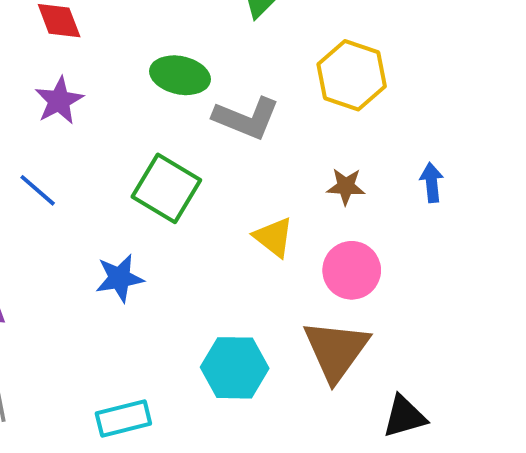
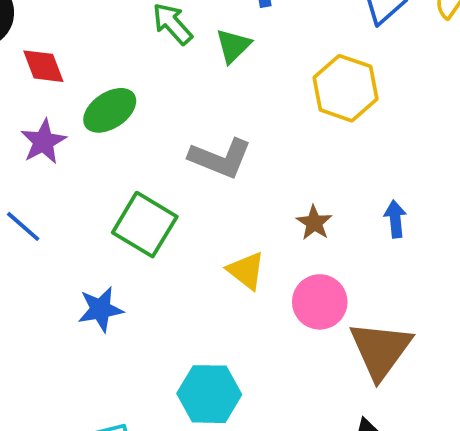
green ellipse: (180, 75) -> (110, 110), moved, turned -46
yellow hexagon: (352, 75) -> (346, 88), moved
brown star: (346, 186) -> (314, 223), turned 30
brown triangle: (336, 350) -> (381, 350), moved

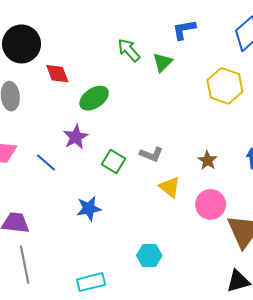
purple star: (43, 142) -> (76, 137), moved
gray L-shape: (220, 158) -> (151, 154), moved, size x0.7
green square: (145, 225) -> (113, 161), size x0.7
cyan hexagon: (209, 394) -> (149, 256), size x0.7

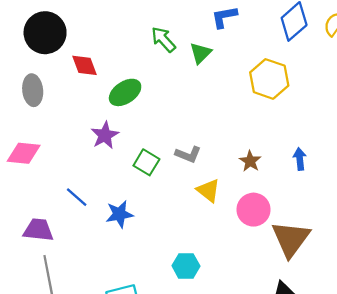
blue line: (46, 162) -> (77, 197), moved

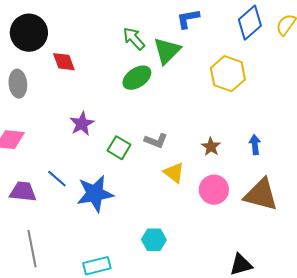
green triangle: (201, 53) -> (167, 51), size x1.4
green ellipse: (125, 92) -> (137, 78), moved
blue star: (119, 214) -> (95, 194), size x1.5
purple trapezoid: (38, 230) -> (23, 192), moved
brown triangle: (291, 239) -> (261, 195), moved, turned -51

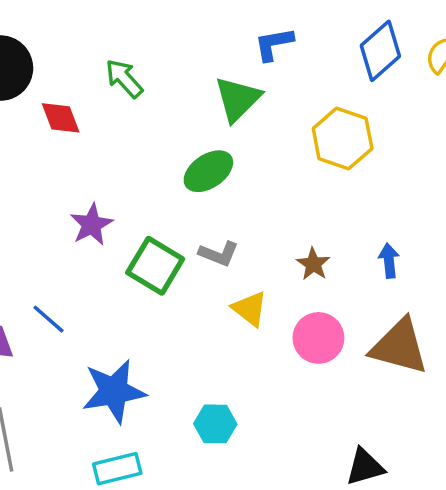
green arrow: (134, 39) -> (124, 78), moved
green ellipse: (137, 78) -> (208, 171), moved
green square: (119, 148) -> (155, 266), size x1.4
blue star: (95, 194) -> (114, 391), moved

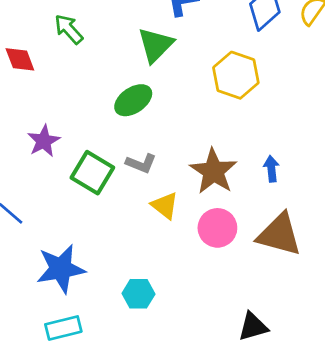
brown star: (313, 264) -> (213, 171), size x1.8

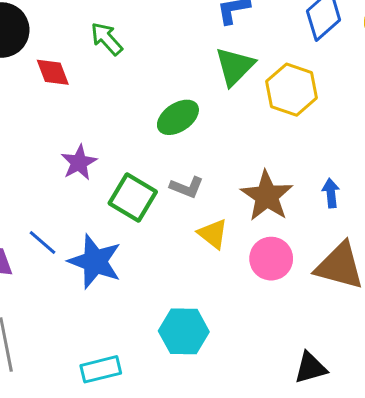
green triangle: (156, 45) -> (235, 66), moved
blue star: (61, 269) -> (95, 262), moved, turned 30
cyan hexagon: (138, 294) -> (184, 331), size x1.4

